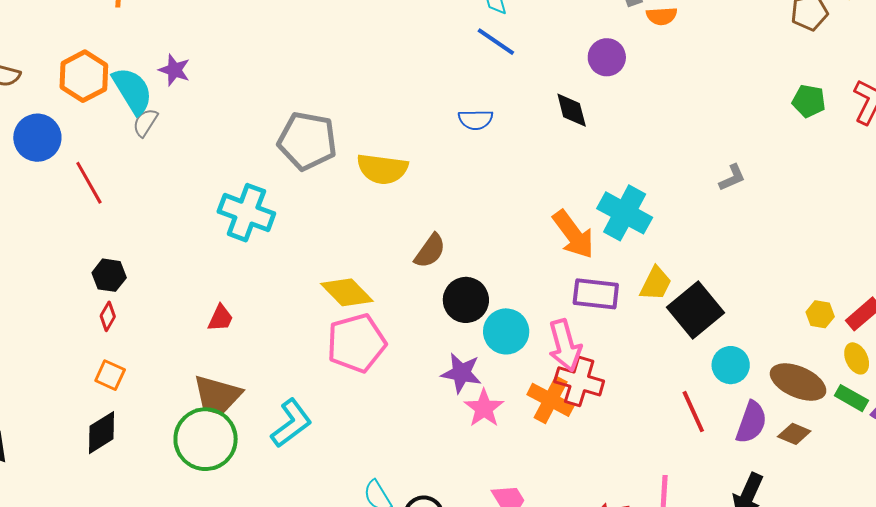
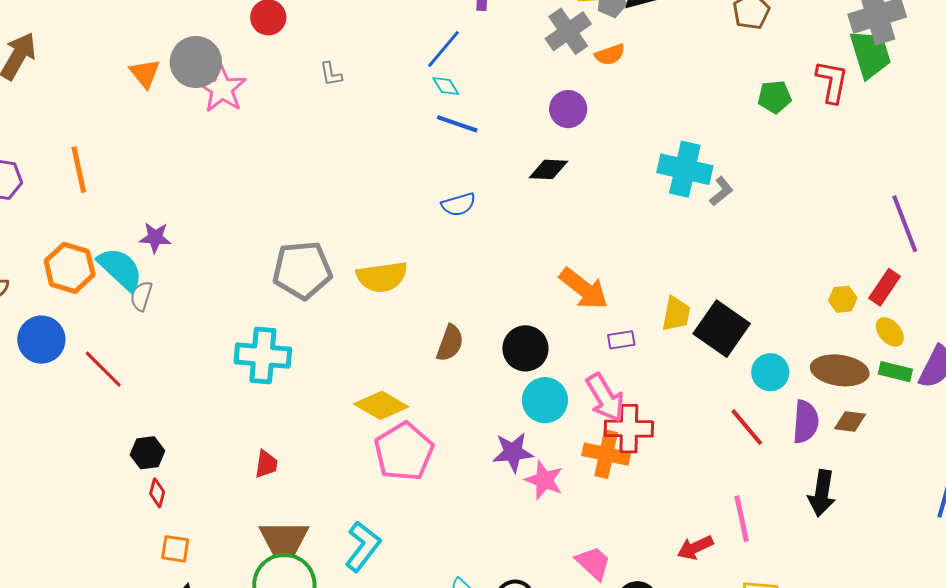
black diamond: (572, 110) -> (548, 169), turned -57
cyan cross: (625, 213) -> (685, 169), moved
purple rectangle: (596, 294) -> (621, 340), size x0.6
black circle: (466, 300) -> (525, 348), moved

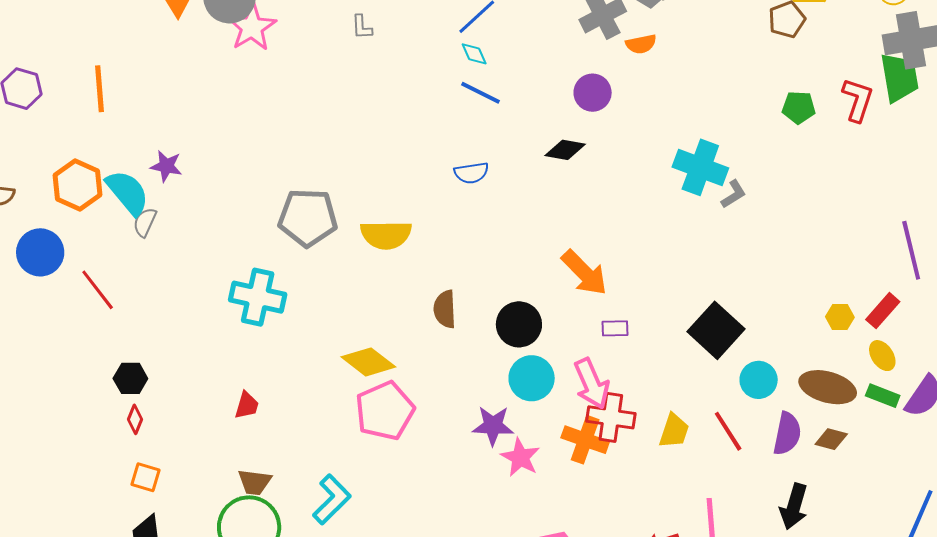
yellow trapezoid: (676, 314) -> (674, 431), moved
brown semicircle: (450, 343) -> (445, 309), turned 150
brown trapezoid: (284, 539) -> (255, 482), size x0.7

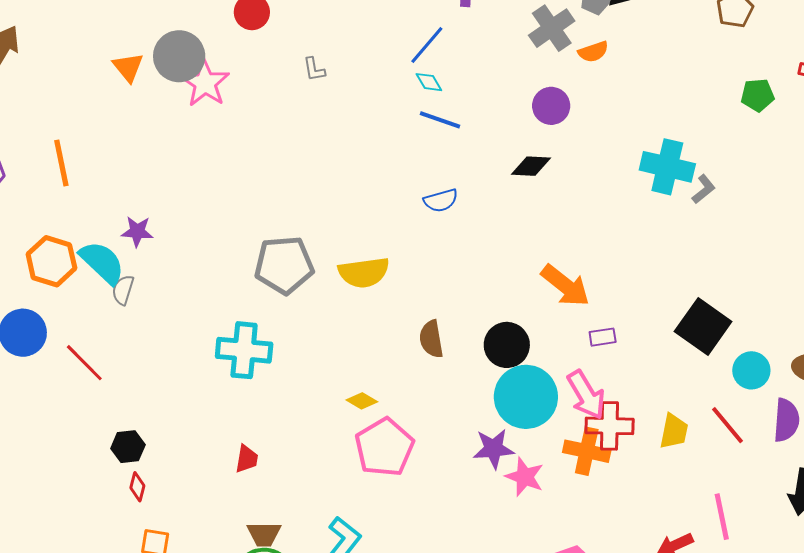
yellow diamond: (368, 362) -> (362, 401), size x0.6
cyan circle: (532, 378) -> (526, 397), size x1.4

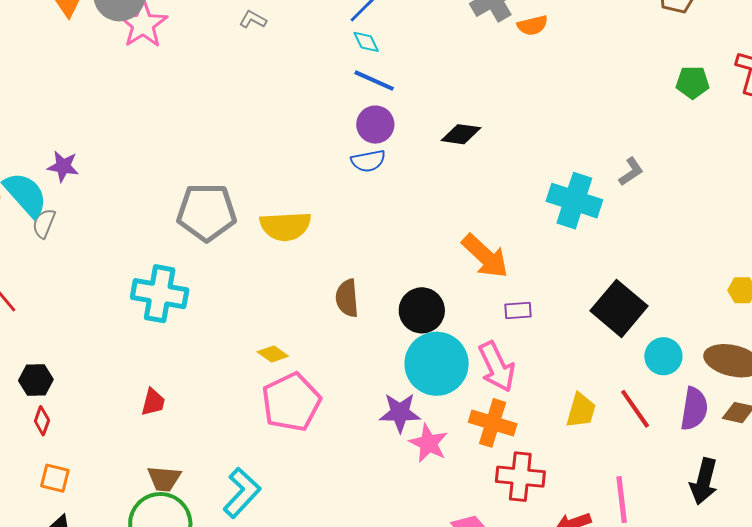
gray L-shape: (314, 69) -> (253, 20), turned 124
purple circle: (551, 106) -> (375, 125), moved
cyan cross: (667, 167) -> (574, 201), moved
red cross: (610, 426) -> (520, 477), moved

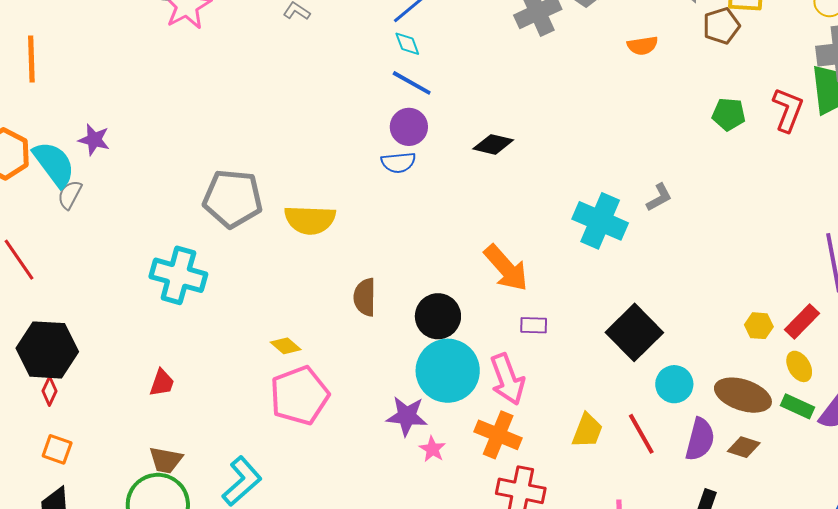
orange semicircle: (533, 25) -> (642, 46), moved
black hexagon: (36, 380) -> (47, 350), size x1.8
pink star: (429, 443) -> (432, 449), size x0.7

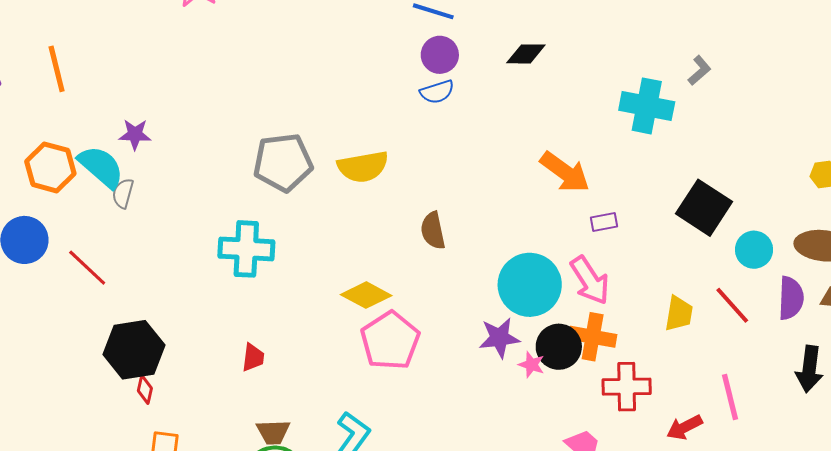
black circle: (438, 316) -> (559, 347), moved
yellow diamond: (286, 346) -> (366, 295), size x1.6

